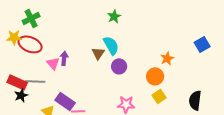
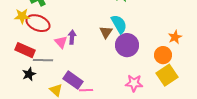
purple circle: (119, 66) -> (127, 45), size x1.5
red rectangle: (17, 82) -> (25, 50), moved
yellow square: (159, 96) -> (167, 75), size x1.5

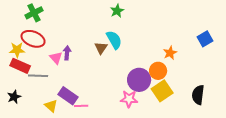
yellow star: (22, 16) -> (17, 50), moved
purple circle: (127, 45) -> (139, 80), moved
black star: (29, 74) -> (14, 97), moved

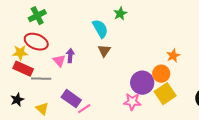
cyan semicircle: (114, 40) -> (100, 29), moved
yellow triangle: (51, 106) -> (42, 109), moved
pink line: (81, 106) -> (84, 109), turned -32

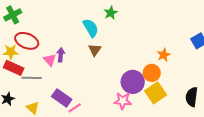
green cross: (37, 16) -> (13, 15), moved

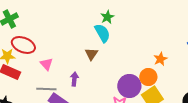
cyan semicircle: (91, 28) -> (102, 33), moved
purple arrow: (61, 55) -> (74, 79), moved
gray line: (32, 78) -> (46, 89), moved

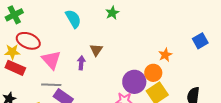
cyan semicircle: (102, 33) -> (73, 19), moved
pink triangle: (46, 64) -> (51, 60), size x1.5
purple arrow: (74, 79) -> (81, 63), moved

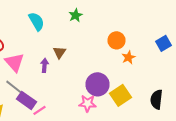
orange circle: (153, 73) -> (116, 40), moved
gray line: (51, 85) -> (14, 87), turned 36

